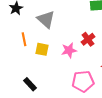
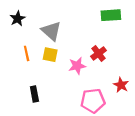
yellow square: (42, 49) -> (50, 55), moved
black rectangle: (30, 84) -> (34, 94), moved, turned 32

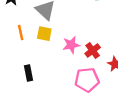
red cross: (99, 53) -> (93, 50), moved

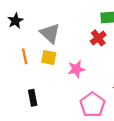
red cross: (93, 50) -> (98, 38), moved
pink pentagon: (87, 80) -> (92, 105), turned -30

